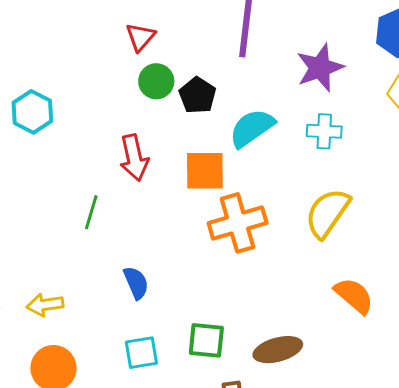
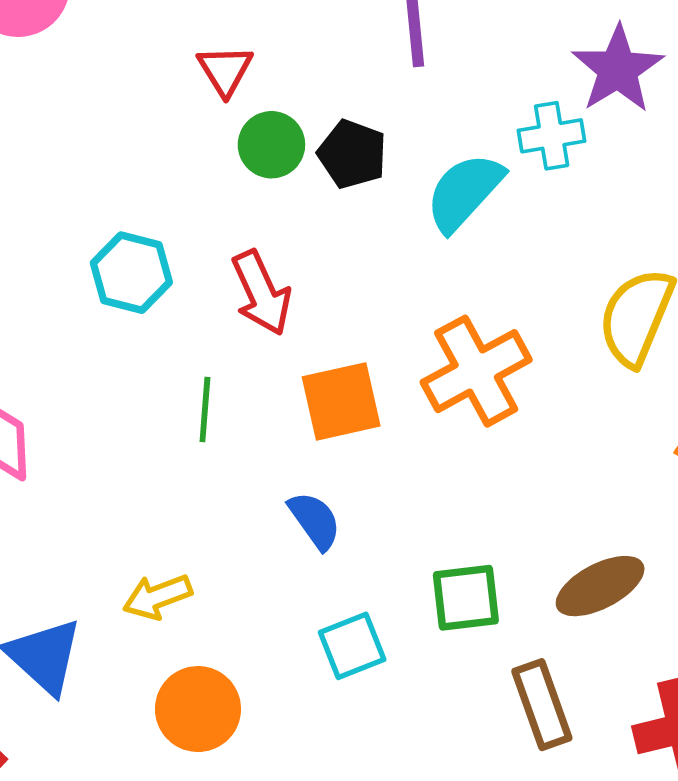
purple star: (320, 68) -> (618, 69), moved
cyan hexagon: (32, 112) -> (131, 273), moved
cyan cross: (324, 131) -> (552, 136), moved
orange square: (205, 171) -> (341, 401), moved

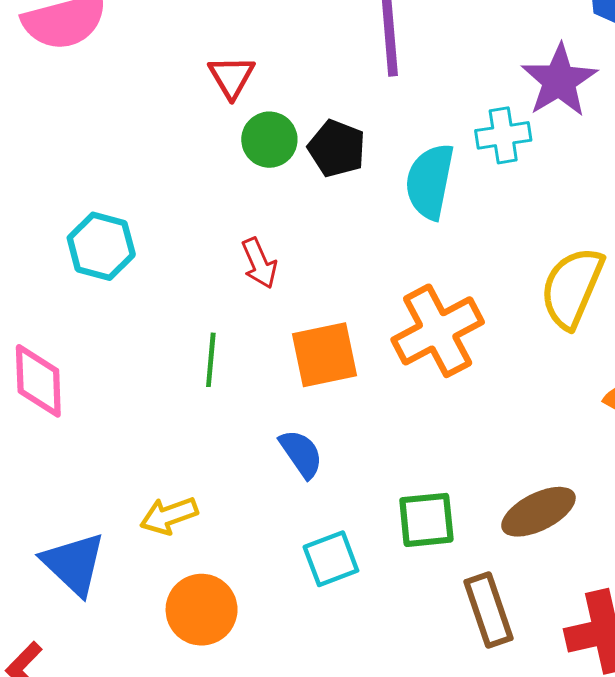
cyan semicircle: (464, 192) -> (430, 181), turned -32
cyan hexagon: (131, 273) -> (101, 246), moved
red arrow: (261, 293) -> (259, 263), size x0.7

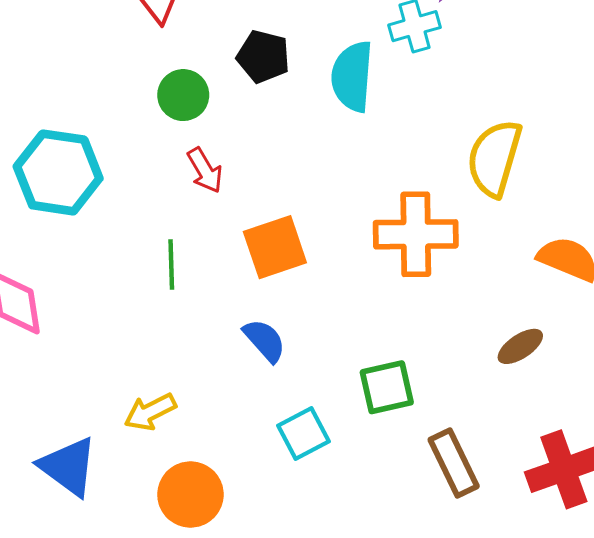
green circle: (269, 140) -> (183, 95), moved
cyan hexagon: (101, 246) -> (58, 172), size x1.4
orange cross: (438, 331) -> (416, 234), moved, turned 34
brown ellipse: (538, 512) -> (520, 346), moved, size x0.7

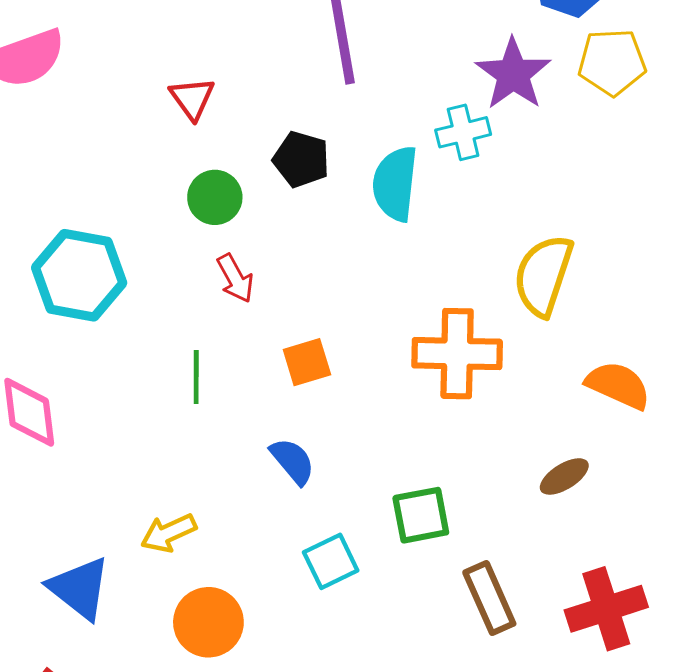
orange square: (275, 247) -> (307, 362), size x0.7

